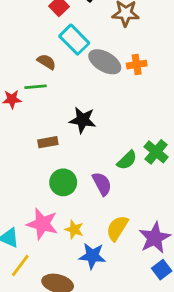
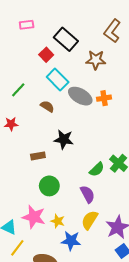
brown semicircle: (47, 62) -> (47, 106), moved
green line: (35, 87) -> (18, 90), moved, turned -42
purple semicircle: (102, 184) -> (88, 194), moved

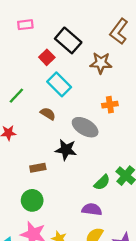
gray ellipse: (80, 96) -> (85, 127), moved
green circle: (49, 186) -> (32, 200), moved
purple semicircle: (88, 194) -> (92, 209), turned -54

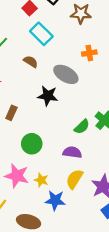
brown rectangle: (38, 168) -> (11, 113), moved, turned -56
green circle: (32, 200) -> (32, 144), moved

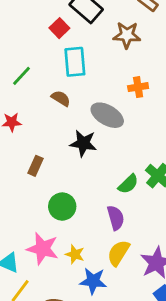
cyan rectangle: (41, 34) -> (75, 62), turned 40
purple semicircle: (72, 152) -> (116, 218), turned 66

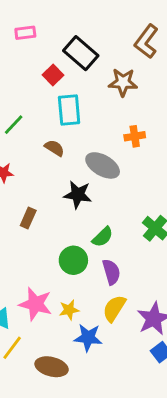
green semicircle: (128, 184) -> (103, 237), moved
green circle: (62, 207) -> (73, 260), moved
yellow star: (75, 254) -> (69, 310), turned -30

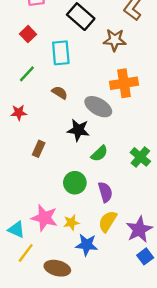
red square: (53, 75) -> (28, 34), moved
cyan rectangle: (69, 110) -> (61, 53), moved
orange cross: (135, 136) -> (124, 83), size x1.6
green semicircle: (103, 237) -> (99, 153), moved

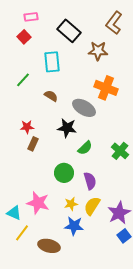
red square: (28, 34) -> (24, 37), moved
orange cross: (124, 83) -> (106, 88), turned 30
red star: (19, 113) -> (27, 127), moved
yellow star: (71, 223) -> (71, 204), moved

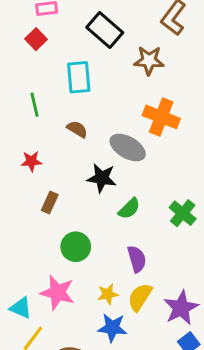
green line: (23, 80) -> (34, 105), turned -56
red star: (27, 127) -> (31, 161), moved
green circle: (64, 173) -> (76, 247), moved

